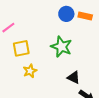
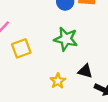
yellow star: (30, 71) -> (58, 81), moved

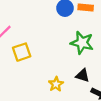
green star: (66, 39) -> (82, 43), moved

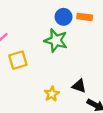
green star: (82, 43) -> (56, 40), moved

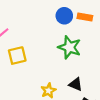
green star: (56, 40) -> (69, 47), moved

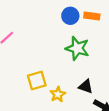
yellow square: (17, 56) -> (37, 81), moved

